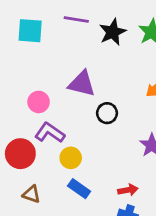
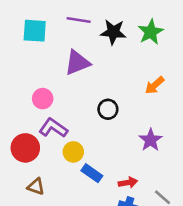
black star: (113, 32) -> (113, 32), turned 30
purple triangle: (82, 84) -> (77, 63), moved, turned -36
blue rectangle: (79, 189) -> (92, 173), moved

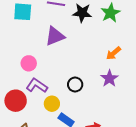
black circle: (108, 109) -> (75, 85), moved
purple star: (151, 140) -> (109, 78), moved

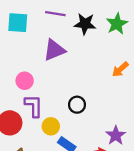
purple star: (109, 78) -> (116, 135), moved
purple L-shape: (37, 86) -> (34, 106), turned 55

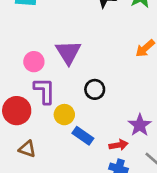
purple triangle: (54, 50) -> (68, 52), moved, turned -40

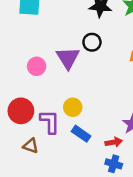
black circle: (95, 89) -> (92, 42), moved
purple L-shape: (44, 91) -> (50, 122), moved
yellow circle: (64, 115) -> (73, 107), moved

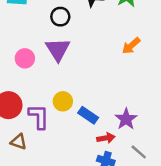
black circle: (92, 42) -> (60, 17), moved
blue rectangle: (81, 134) -> (88, 115), moved

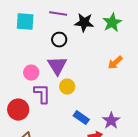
yellow circle: (63, 101) -> (67, 87), moved
purple L-shape: (39, 117) -> (42, 94), moved

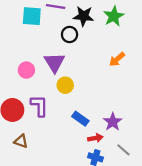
cyan square: (25, 22) -> (32, 16), moved
black circle: (59, 40) -> (70, 35), moved
purple L-shape: (42, 94) -> (39, 106), moved

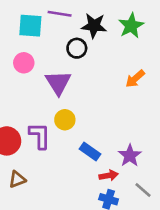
pink circle: (26, 70) -> (24, 63), moved
yellow circle: (65, 85) -> (65, 120), moved
brown triangle: (21, 141) -> (17, 179), turned -40

